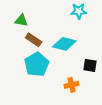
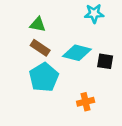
green triangle: (21, 20) -> (38, 25), moved
black square: (90, 65) -> (105, 61), moved

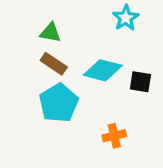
cyan star: (94, 13) -> (126, 18), turned -30

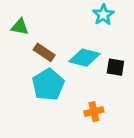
green triangle: (50, 33) -> (20, 27), moved

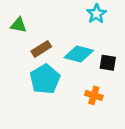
brown rectangle: (44, 52) -> (41, 49), turned -66
orange cross: (94, 112) -> (94, 95), moved, turned 30

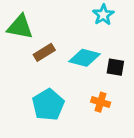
green triangle: (19, 25) -> (20, 27), size x1.5
cyan pentagon: (45, 79) -> (48, 105), moved

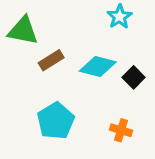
black square: (115, 67) -> (134, 77), turned 36
orange cross: (101, 102) -> (121, 130), moved

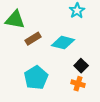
black square: (134, 77) -> (81, 66), moved

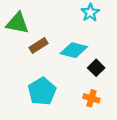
black square: (81, 66) -> (96, 68), moved

